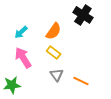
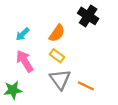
gray triangle: (57, 75) -> (60, 79), size x1.5

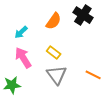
orange semicircle: (57, 33) -> (54, 21), moved
orange line: (86, 86) -> (93, 75), moved

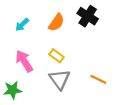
cyan arrow: (21, 32) -> (22, 25), moved

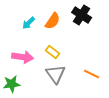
cyan arrow: (22, 25) -> (29, 23), moved
pink arrow: (24, 61) -> (23, 57), turned 130

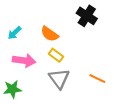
orange semicircle: (53, 21) -> (50, 34), moved, turned 90
cyan arrow: (29, 23) -> (15, 33), moved

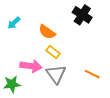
cyan arrow: (15, 33) -> (14, 23), moved
pink arrow: (24, 61) -> (31, 66), moved

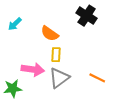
yellow rectangle: (53, 52) -> (56, 55), turned 56
gray triangle: (56, 74) -> (59, 78), turned 30

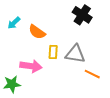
orange semicircle: (50, 34) -> (37, 32), moved
gray triangle: (59, 78) -> (75, 54), moved, turned 45

